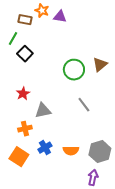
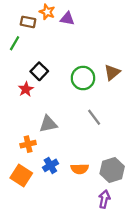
black square: (25, 54) -> (39, 71), moved
red star: (23, 94) -> (26, 89), moved

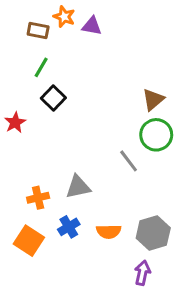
green line: (15, 43) -> (41, 67), moved
green circle: (83, 78) -> (156, 135), moved
red star: (26, 89) -> (15, 123), moved
gray triangle: (48, 124) -> (78, 187), moved

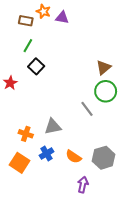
orange cross: (38, 198) -> (26, 134), turned 32
orange semicircle: (109, 231) -> (73, 157), turned 35
purple arrow: (142, 273) -> (83, 185), moved

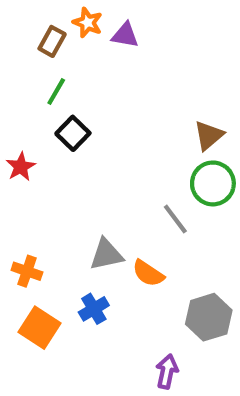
brown rectangle: (26, 21) -> (52, 41), turned -72
orange cross: (26, 134) -> (27, 271), moved
orange semicircle: (73, 157) -> (148, 273), moved

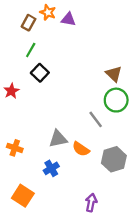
brown triangle: (209, 135) -> (114, 74), turned -36
gray hexagon: (209, 317) -> (114, 159), moved
orange square: (40, 328) -> (23, 196), moved

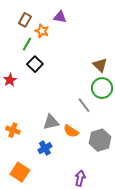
orange star: (48, 12) -> (42, 31), moved

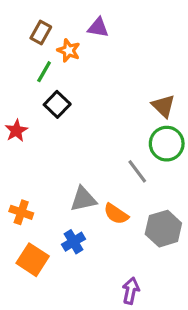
orange square: (20, 172) -> (33, 260), moved

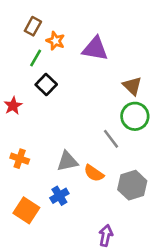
purple triangle: (98, 28) -> (95, 49), moved, size x1.5
orange cross: (21, 212) -> (20, 159), moved

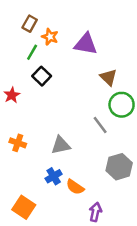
brown triangle: (132, 86) -> (108, 77), moved
orange semicircle: (94, 173) -> (75, 187), moved
orange square: (26, 210) -> (24, 207), moved

